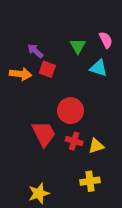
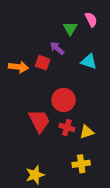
pink semicircle: (106, 40) -> (91, 20), moved
green triangle: (78, 46) -> (70, 28), moved
purple arrow: (35, 51) -> (57, 48), moved

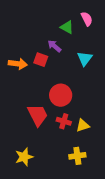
green triangle: (70, 28) -> (67, 27), turned -32
cyan triangle: (89, 61) -> (85, 59), turned 49
yellow star: (35, 175) -> (24, 157), moved

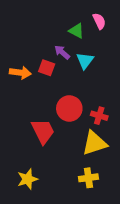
cyan triangle: (85, 59) -> (85, 61), moved
red cross: (64, 121) -> (99, 116), moved
yellow triangle: (83, 125) -> (94, 143), size x1.6

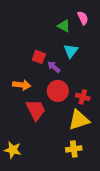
purple arrow: (62, 52) -> (54, 67), moved
orange arrow: (20, 73) -> (22, 85), moved
yellow star: (27, 179) -> (13, 150), moved, turned 30

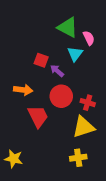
pink semicircle: (83, 18) -> (89, 38), moved
green triangle: (64, 26) -> (68, 27), size x1.5

